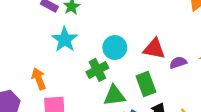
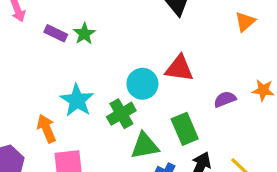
cyan star: (65, 40) -> (77, 100), moved
red triangle: (154, 49) -> (179, 68), moved

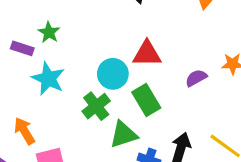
purple rectangle: (56, 33) -> (22, 48), moved
cyan star: (77, 100) -> (48, 79), moved
green rectangle: (185, 129) -> (146, 100), moved

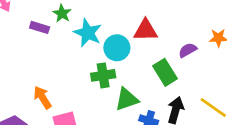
cyan star: (48, 79) -> (88, 33), moved
green rectangle: (146, 100) -> (165, 72), moved
green cross: (96, 106) -> (103, 75), turned 30

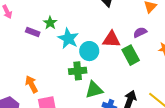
purple semicircle: (188, 50) -> (140, 32), moved
green rectangle: (165, 72) -> (131, 55), moved

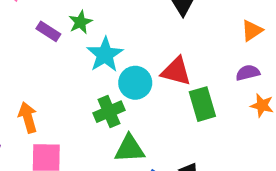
purple semicircle: (140, 32) -> (248, 73), moved
green cross: (78, 71) -> (109, 112), turned -30

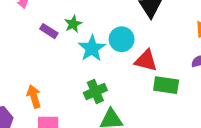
cyan circle: (135, 83) -> (122, 39), moved
green rectangle: (202, 104) -> (166, 85), turned -65

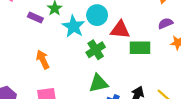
green cross: (95, 91) -> (96, 50), moved
orange arrow: (34, 96) -> (43, 60), moved

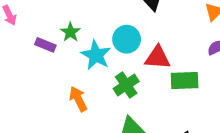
orange arrow: (43, 60) -> (78, 99), moved

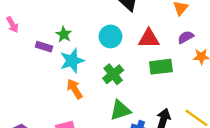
cyan star: (96, 55) -> (72, 61), moved, turned 30
red triangle: (158, 58) -> (149, 39), moved

